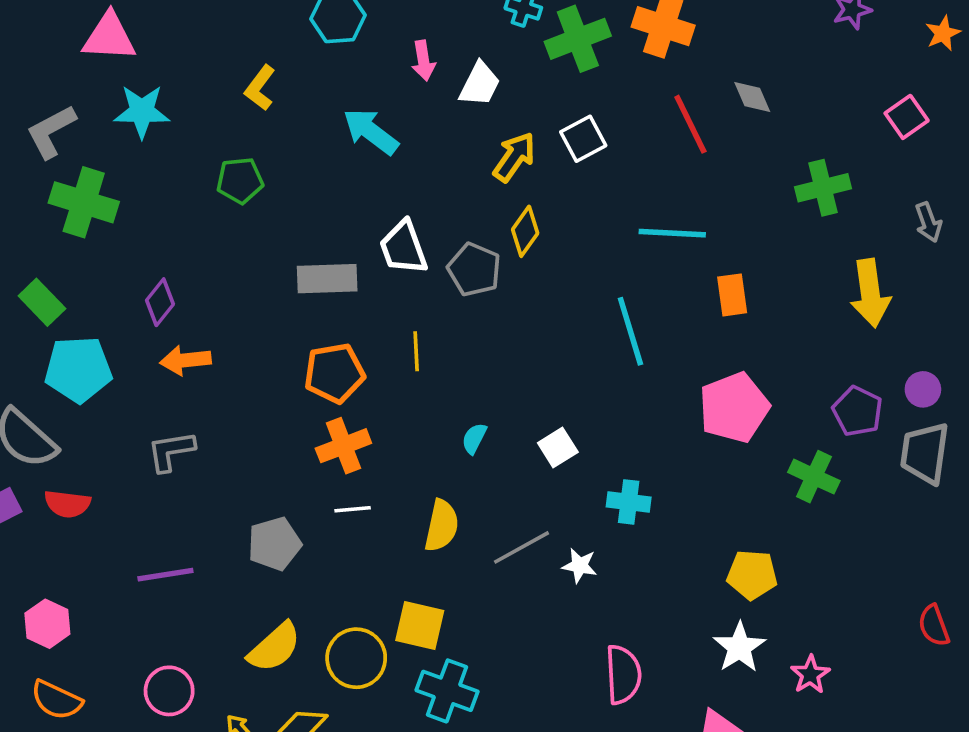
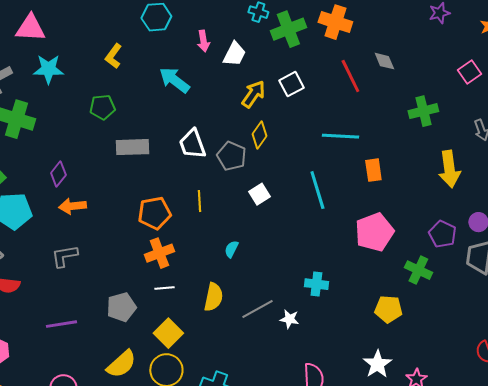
gray rectangle: (327, 279) -> (132, 147), moved
white square: (558, 448) -> (259, 194), moved
yellow pentagon: (752, 575) -> (388, 309), moved
yellow square: (420, 626) -> (168, 333), moved, turned 32

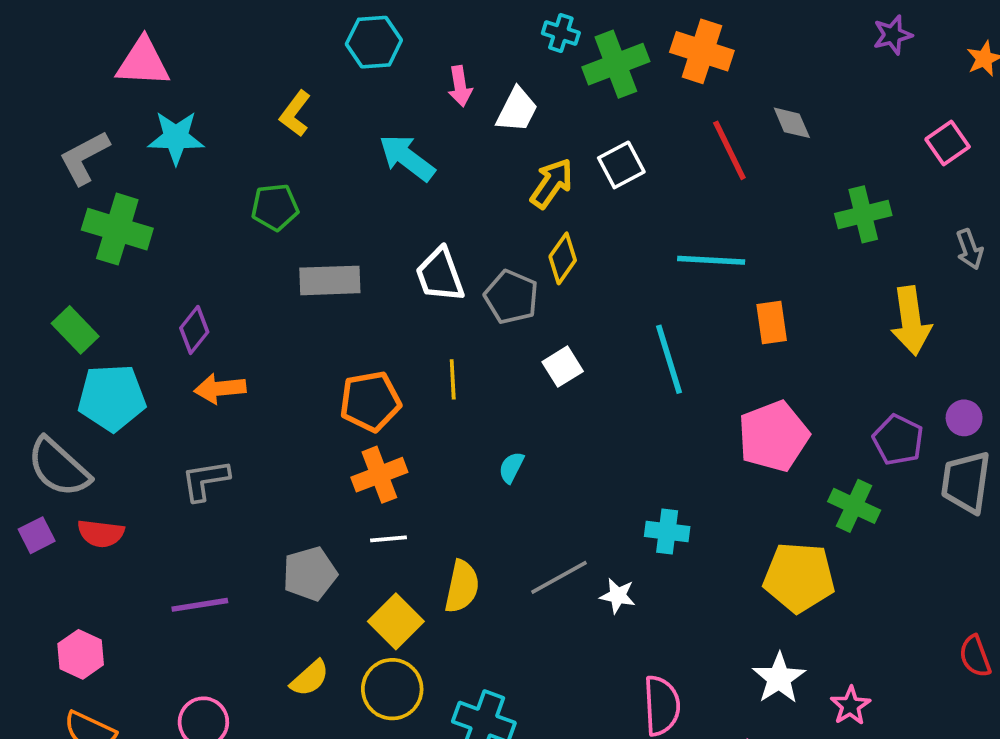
yellow semicircle: (213, 297) -> (462, 587), moved
yellow pentagon: (388, 309) -> (799, 577), size x1.4
yellow semicircle: (121, 364) -> (310, 678), size x0.7

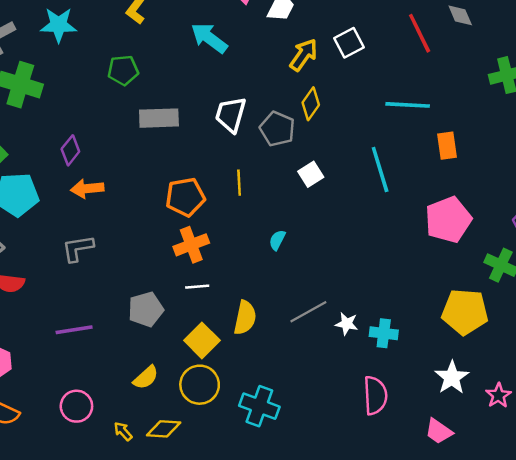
white trapezoid: (440, 275) -> (231, 115), turned 36
cyan cross: (667, 532) -> (384, 333), moved

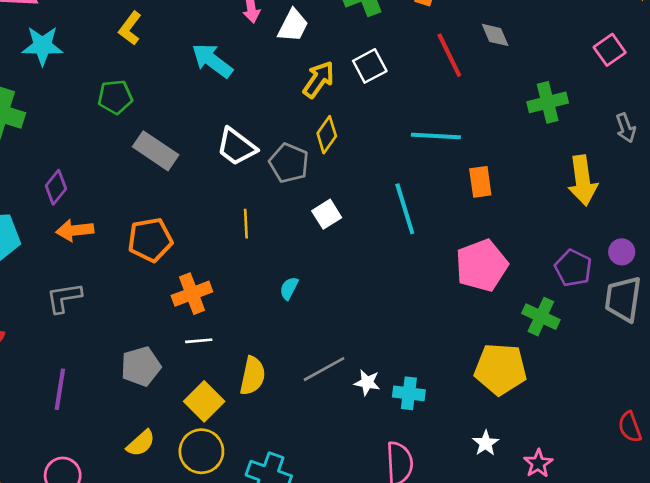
white trapezoid: (231, 115) -> (236, 147), turned -69
gray rectangle: (159, 118) -> (156, 151), turned 36
orange pentagon: (185, 197) -> (150, 240), moved
purple line: (74, 330) -> (60, 389), turned -72
white star: (452, 377) -> (486, 443), size x0.7

